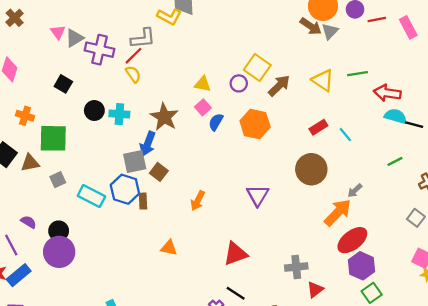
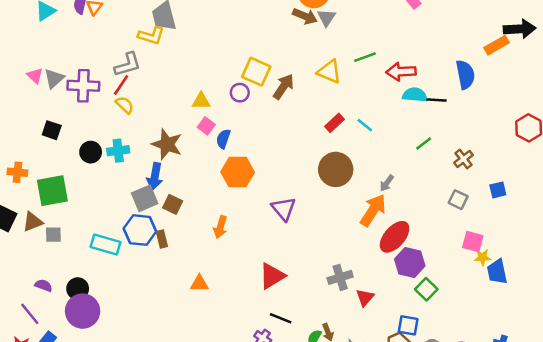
orange hexagon: (255, 124) -> (238, 172), moved
gray square: (58, 180) -> (53, 235), moved, turned 35

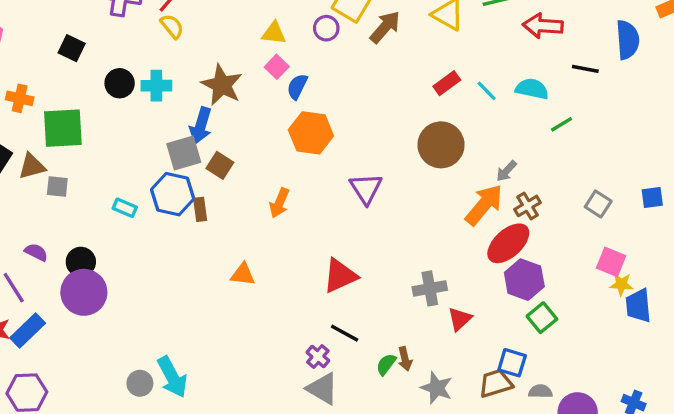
cyan semicircle: (415, 95) -> (532, 89), moved
brown cross: (463, 159) -> (528, 206), moved
cyan rectangle: (106, 244) -> (125, 208), size x0.6

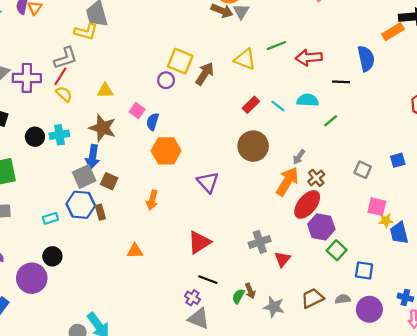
yellow triangle: (274, 33) -> (105, 91), moved
cyan rectangle: (125, 208) -> (50, 218), turned -32
black circle: (81, 262) -> (52, 256), moved
blue square: (512, 363) -> (364, 270), moved

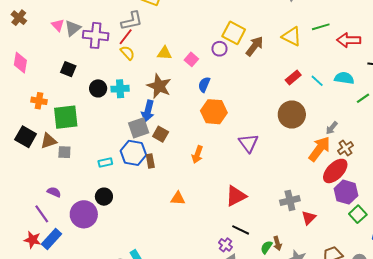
pink square: (137, 111) -> (191, 59), moved

